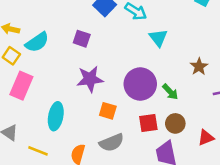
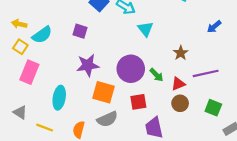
orange square: (108, 111) -> (104, 92), size x1.5
brown circle: (175, 123) -> (180, 103), moved
red triangle: (206, 138) -> (178, 84), moved

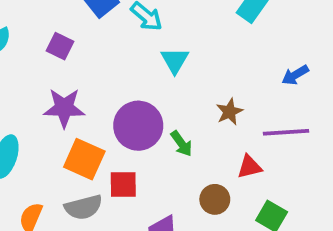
purple line: (206, 73) -> (286, 132), moved
red triangle: (178, 84) -> (249, 167), moved
red square: (138, 102) -> (123, 184), moved

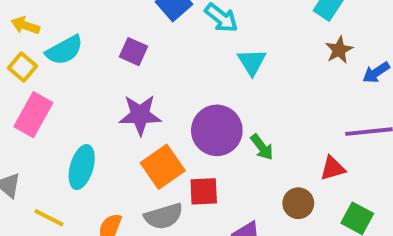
brown star: (230, 112) -> (339, 50), moved
orange square: (84, 159) -> (163, 167), turned 33

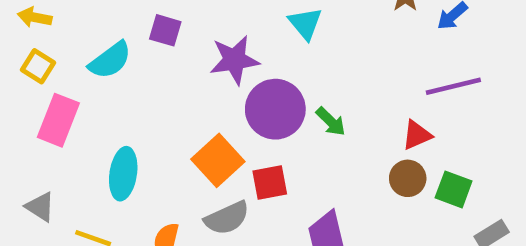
cyan semicircle: (64, 50) -> (110, 60), moved
purple star: (140, 115) -> (234, 60), moved
brown circle: (298, 203) -> (408, 178), moved

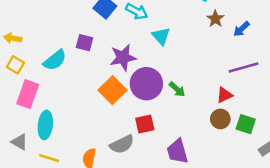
orange square: (218, 160) -> (112, 90), moved
cyan ellipse: (123, 174) -> (45, 125), moved

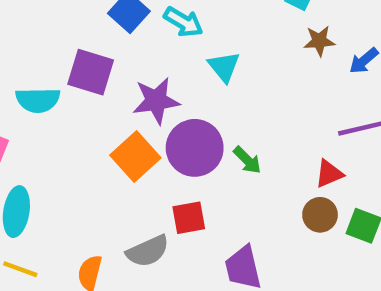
brown star: (215, 19) -> (319, 41), turned 30
purple square: (84, 43) -> (91, 72), size x1.5
cyan semicircle: (55, 60) -> (38, 100), turned 35

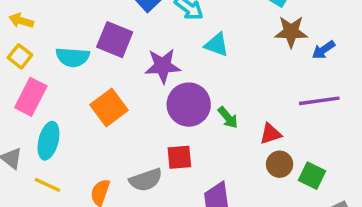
brown star: (319, 41) -> (291, 32), size x1.4
cyan triangle: (224, 67) -> (217, 45), turned -36
orange square: (135, 156) -> (109, 107), moved
red triangle: (329, 174) -> (271, 134), moved

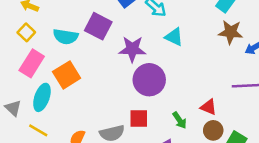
orange square: (109, 107) -> (67, 75), moved
green arrow: (228, 118) -> (179, 120), moved
red triangle: (271, 134) -> (209, 107), turned 36

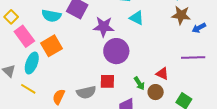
yellow square: (26, 32) -> (11, 17), moved
pink rectangle: (32, 63) -> (24, 36), turned -70
brown circle: (213, 130) -> (156, 92), moved

